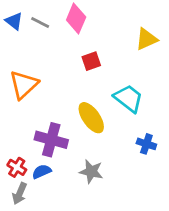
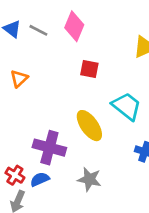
red square: (91, 61) -> (89, 69), turned 30
orange triangle: (24, 85) -> (19, 79), moved, size x0.6

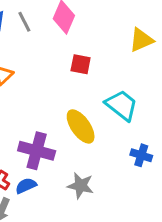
gray line: (38, 30) -> (24, 22), turned 36

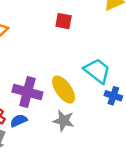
cyan trapezoid: (122, 105) -> (97, 71), moved
yellow ellipse: (81, 126) -> (64, 90), moved

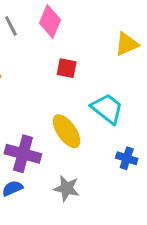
cyan trapezoid: (97, 71) -> (107, 109), moved
yellow ellipse: (64, 90) -> (67, 131), moved

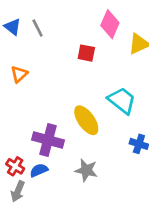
pink diamond: (50, 21) -> (110, 24), moved
red square: (67, 68) -> (86, 53), moved

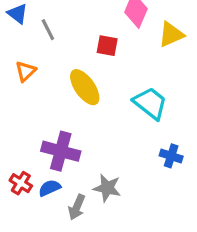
gray line: (38, 28) -> (48, 30), moved
yellow ellipse: (86, 120) -> (85, 87), moved
gray arrow: (18, 191) -> (77, 207), moved

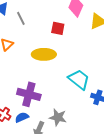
yellow ellipse: (85, 87) -> (44, 54), turned -55
cyan trapezoid: (150, 103) -> (79, 79), moved

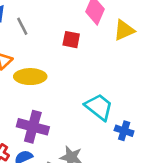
yellow ellipse: (44, 54) -> (30, 77), moved

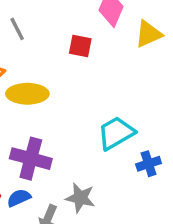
cyan trapezoid: (99, 107) -> (116, 133), turned -68
blue cross: (124, 131) -> (149, 164), turned -36

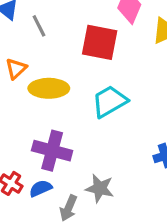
red square: (80, 46) -> (100, 42), size x1.6
cyan trapezoid: (116, 133) -> (110, 101), moved

